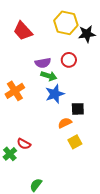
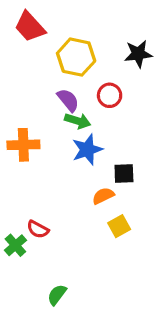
yellow hexagon: (66, 23) -> (76, 57), moved
red trapezoid: (23, 31) -> (30, 27), moved
purple semicircle: (43, 63) -> (68, 100), turned -119
orange cross: (15, 91) -> (23, 145), turned 30

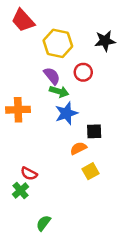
green cross: (15, 245) -> (21, 190), moved

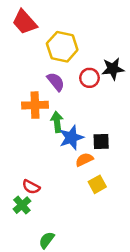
black star: (105, 41) -> (113, 69), moved
green arrow: (59, 92) -> (57, 122), moved, turned -114
orange cross: (18, 110) -> (35, 105), moved
blue star: (66, 113) -> (71, 138), moved

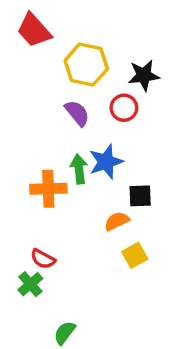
black star: (113, 69) -> (144, 75), moved
orange cross: (35, 105) -> (48, 189), moved
blue star: (71, 138) -> (106, 162), moved

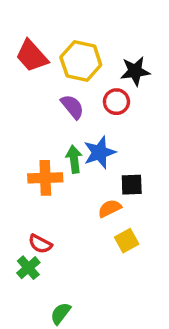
red trapezoid: (34, 30) -> (32, 56), moved

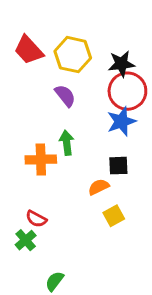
red circle: (116, 102) -> (127, 91), moved, size x1.6
blue star: (99, 152) -> (121, 121), moved

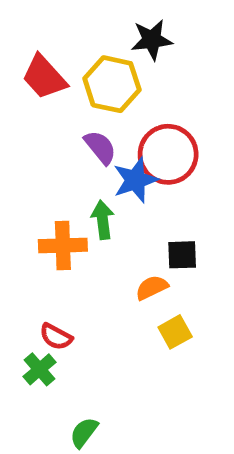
black star: (121, 64) -> (152, 40), moved
red circle: (127, 91) -> (168, 154), moved
blue star: (121, 121) -> (135, 180), moved

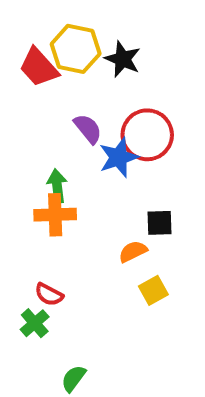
black star: (152, 40) -> (123, 59), moved, turned 30
yellow hexagon: (112, 84) -> (76, 49), moved
green arrow: (103, 220) -> (57, 186), moved

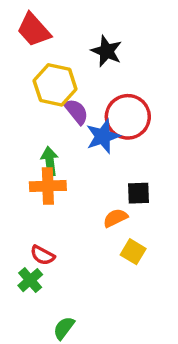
yellow hexagon: (76, 49) -> (55, 85), moved
red trapezoid: (39, 67) -> (34, 30), moved
yellow square: (153, 290) -> (133, 252), turned -30

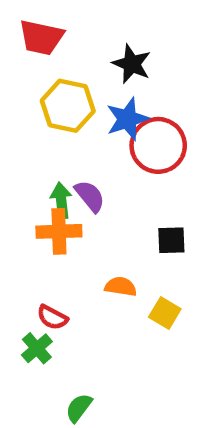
red trapezoid: (34, 30) -> (41, 37), turned -36
purple semicircle: (76, 111) -> (90, 196), moved
blue star: (103, 136) -> (127, 119), moved
orange semicircle: (115, 218) -> (121, 287), moved, turned 35

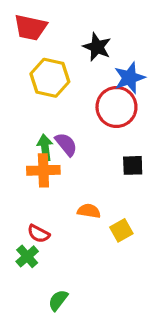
blue star: (127, 119) -> (129, 78), moved
black square: (171, 240) -> (133, 165), moved
yellow square: (165, 313) -> (121, 230), turned 30

